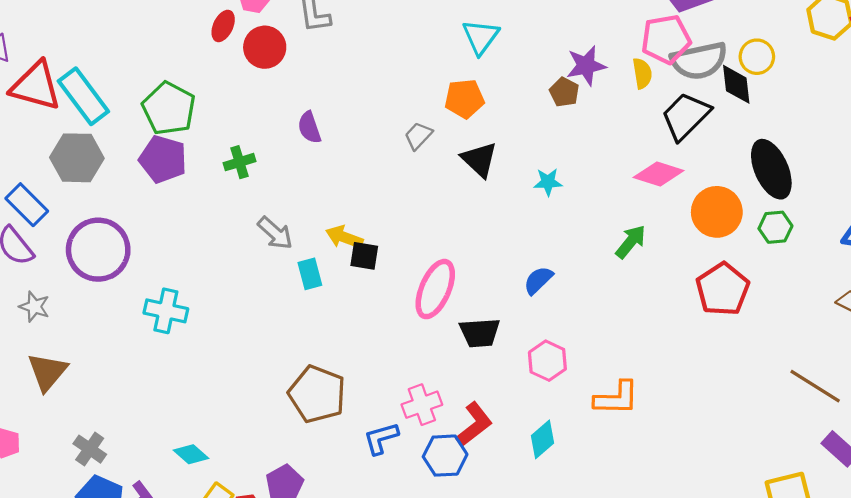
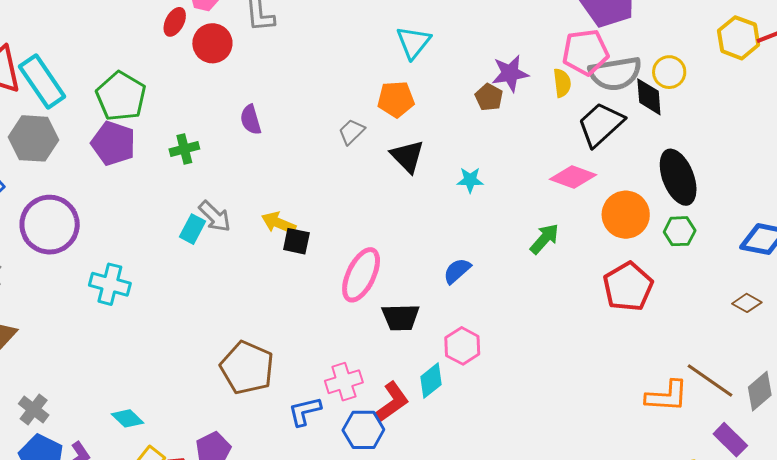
cyan rectangle: (310, 274) -> (193, 229), moved, turned 40
orange L-shape: (616, 398) -> (667, 396), moved
cyan diamond: (542, 439) -> (431, 381), moved

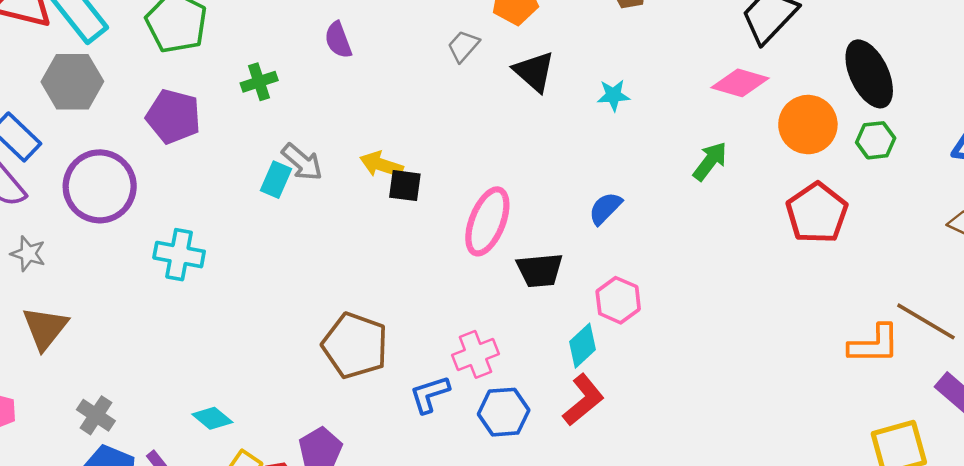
purple pentagon: (113, 143) -> (173, 116), moved
red L-shape: (392, 402) -> (583, 400), moved

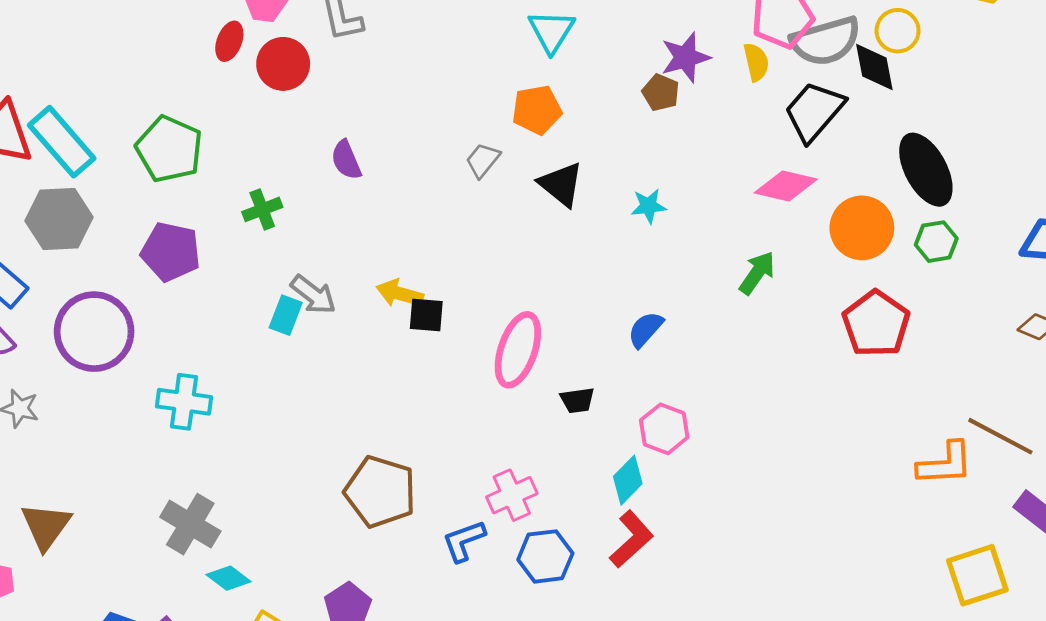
black trapezoid: (540, 270) -> (577, 400), size x0.7
brown triangle: (45, 328) -> (46, 526), moved
gray cross: (96, 415) -> (190, 524), moved, size x1.4

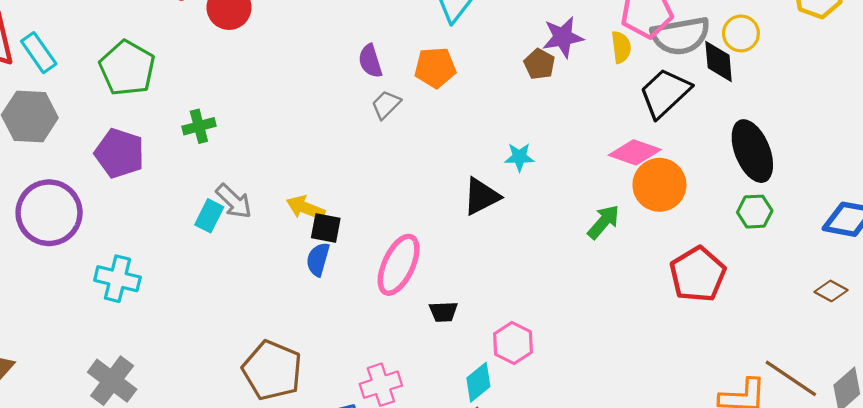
cyan rectangle: (62, 142) -> (39, 53), size x0.7
purple semicircle: (346, 160) -> (370, 61), moved
black triangle: (561, 184) -> (481, 196), moved, turned 48
orange circle: (862, 228) -> (659, 185), moved
blue semicircle: (645, 329) -> (318, 259), moved, turned -32

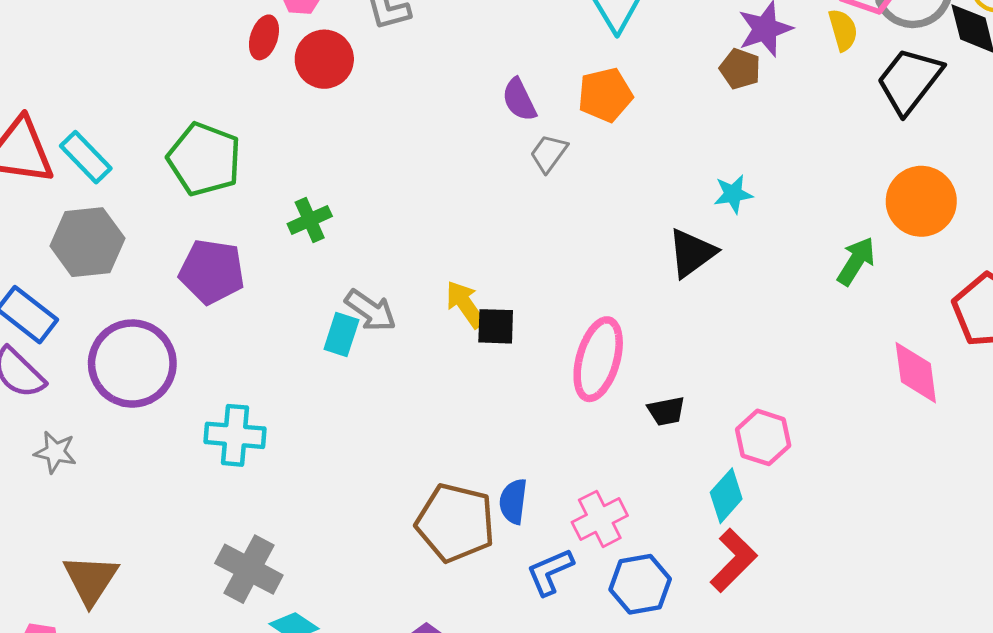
pink diamond: (635, 152) -> (916, 373), moved, turned 72
yellow arrow: (306, 208) -> (465, 304), turned 42
blue semicircle: (318, 259) -> (513, 501), moved

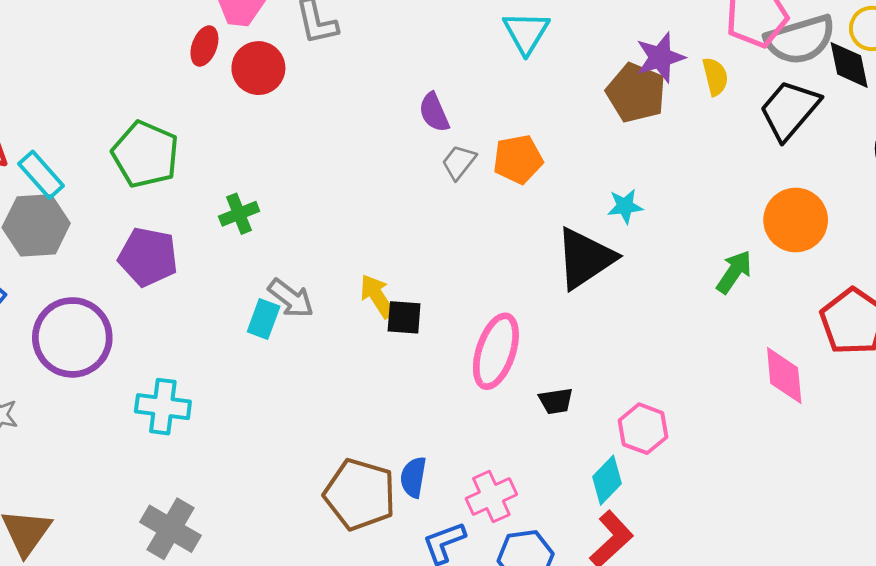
yellow semicircle: (843, 30) -> (715, 77), moved
brown pentagon: (740, 69) -> (636, 93), size x1.6
orange pentagon: (605, 95) -> (518, 159), moved
cyan rectangle: (86, 157) -> (41, 175), moved
black triangle: (692, 253) -> (585, 258), size x1.4

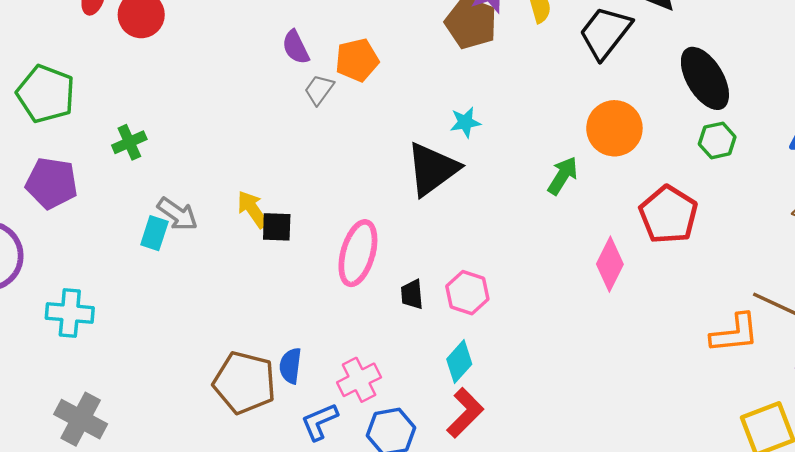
orange pentagon: (518, 159) -> (357, 60), moved
pink diamond: (784, 376) -> (610, 264), turned 34
black trapezoid: (556, 401) -> (412, 294), turned 96
pink hexagon: (643, 429) -> (467, 293), moved

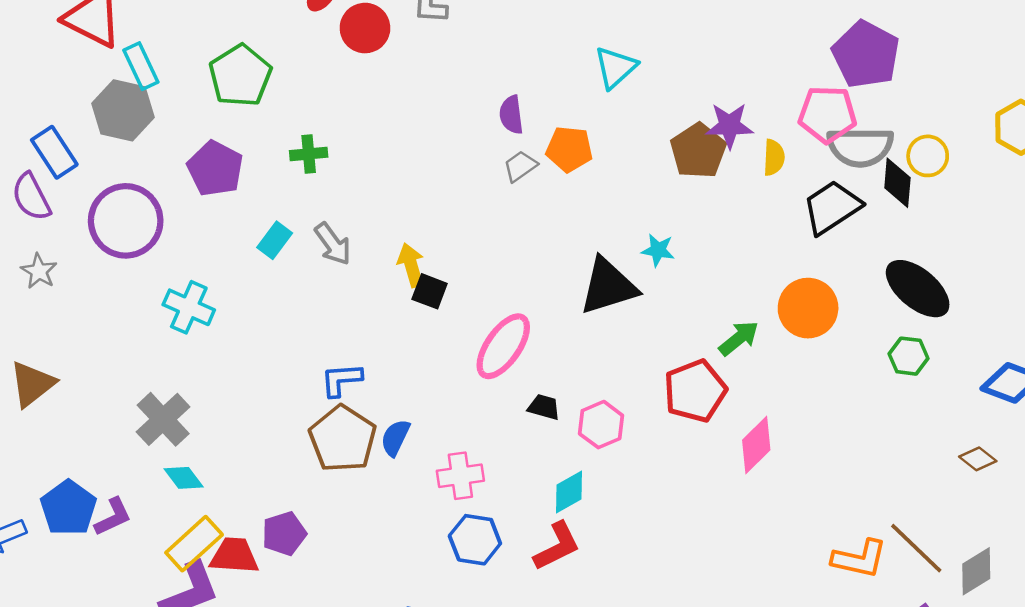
black ellipse: (705, 78) -> (918, 289), turned -38
red pentagon: (668, 215) -> (695, 391), moved
cyan rectangle: (154, 233) -> (275, 240), moved
black trapezoid: (412, 294) -> (544, 407), turned 92
blue L-shape: (319, 422) -> (341, 380), moved

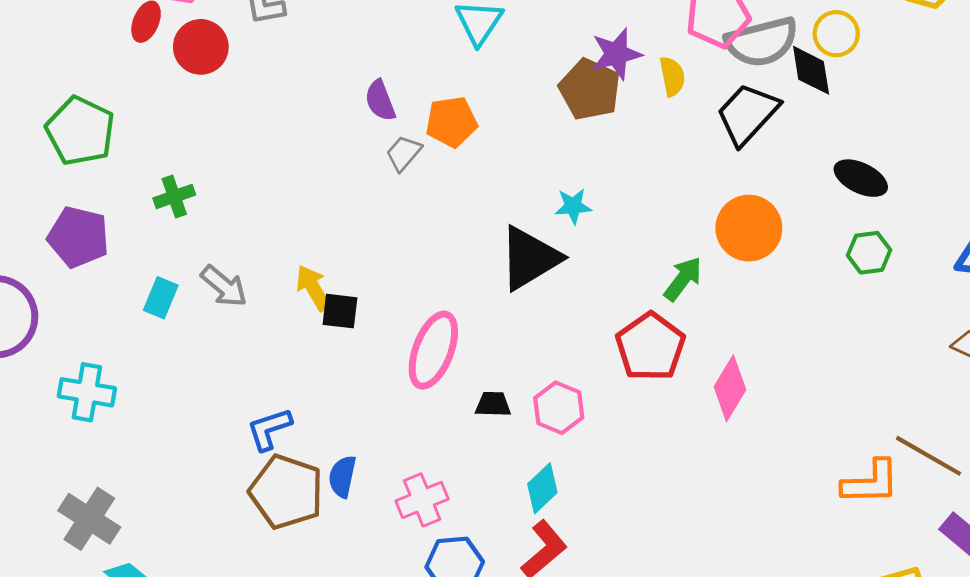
black ellipse: (918, 289) -> (861, 178), size x0.7

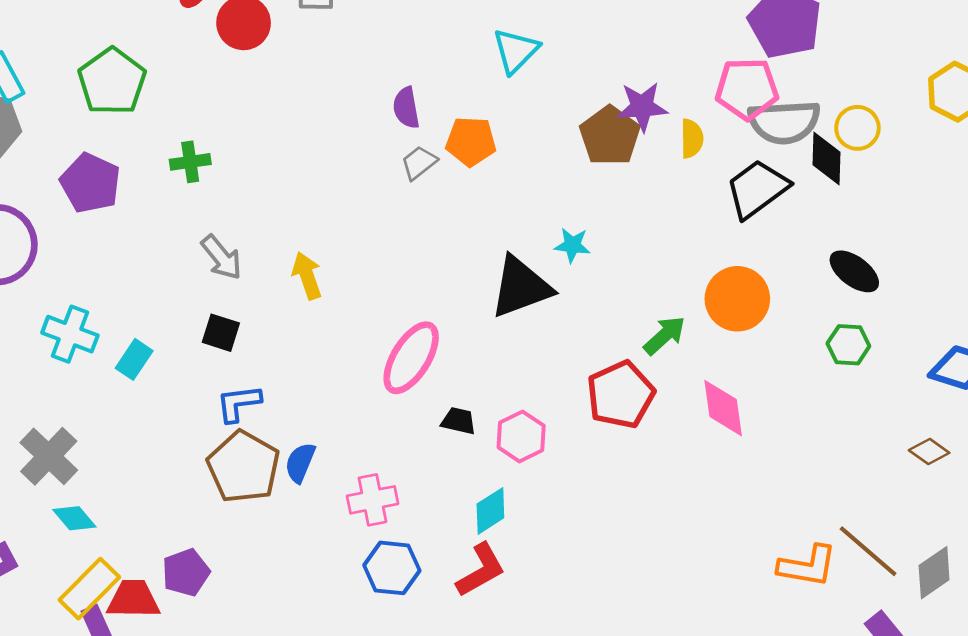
cyan rectangle: (161, 298) -> (134, 359), moved
black square: (340, 311) -> (221, 333), moved
pink diamond: (730, 388) -> (723, 408), moved, turned -50

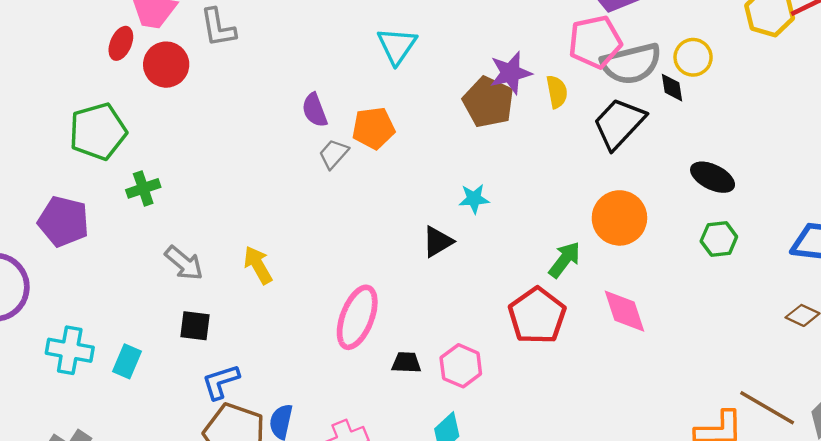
green pentagon: (112, 81) -> (98, 131), moved, turned 30
black diamond: (826, 159) -> (672, 88), size x0.7
black triangle: (521, 287) -> (438, 242), size x0.6

